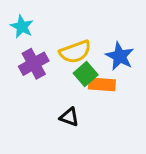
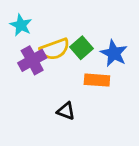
yellow semicircle: (75, 52) -> (55, 49), moved
green square: (86, 74) -> (81, 48), moved

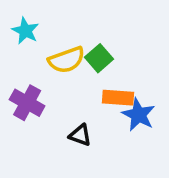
blue star: (114, 53) -> (138, 115), moved
purple cross: (32, 60) -> (27, 103), moved, turned -32

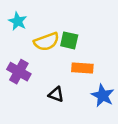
green square: (99, 58) -> (69, 40), turned -36
blue star: (138, 115) -> (103, 96), moved

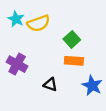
green square: (69, 40) -> (72, 39), moved, turned 35
yellow semicircle: (46, 42) -> (39, 23), moved

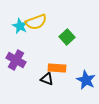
cyan star: (16, 19) -> (20, 26), moved
orange rectangle: (74, 61) -> (57, 68), moved

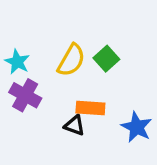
yellow semicircle: (36, 22) -> (71, 60), moved, turned -40
cyan star: (20, 26) -> (17, 62), moved

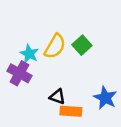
cyan star: (17, 62) -> (29, 54), moved
orange rectangle: (90, 108) -> (71, 111), moved

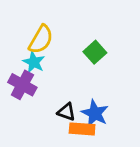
yellow semicircle: (55, 46) -> (41, 39), moved
blue star: (105, 98) -> (95, 113), moved

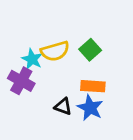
yellow semicircle: (41, 39) -> (55, 51), moved, turned 44
orange rectangle: (82, 129) -> (93, 86), moved

